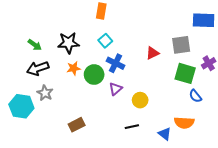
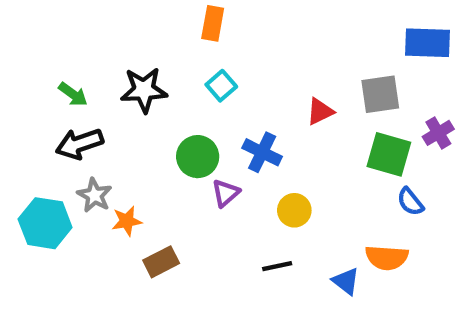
blue cross: (116, 63) -> (262, 152), moved
orange star: (74, 68) -> (127, 221), moved
purple triangle: (116, 89) -> (226, 193), moved

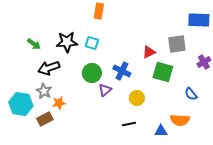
cyan square: (221, 86) -> (92, 43), moved, turned -32
black arrow: (79, 144) -> (49, 68), moved
green square: (389, 154) -> (163, 72), moved
brown rectangle: (161, 262) -> (45, 119), moved
blue triangle: (346, 281) -> (161, 131), turned -40

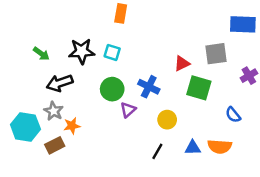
black line: (129, 124) -> (157, 151), turned -48
blue triangle: (161, 131) -> (193, 148), moved

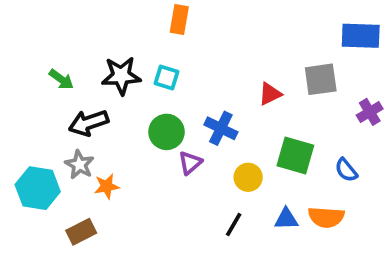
green square: (199, 88) -> (295, 155), moved
brown rectangle: (55, 145) -> (81, 232), moved

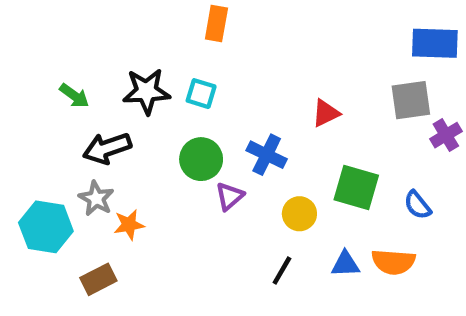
gray square: (321, 79) -> (411, 100), moved

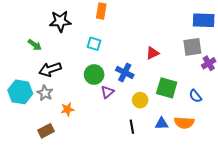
black star: (146, 91) -> (60, 21), moved
orange star: (129, 225) -> (67, 109), moved
cyan hexagon: (46, 227) -> (20, 92), moved
black line: (282, 271) -> (132, 127), turned -40

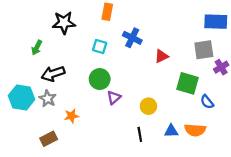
green arrow: (35, 45) -> (37, 48), turned 80
blue cross: (125, 72) -> (132, 38), moved
green square: (167, 88) -> (188, 83), moved

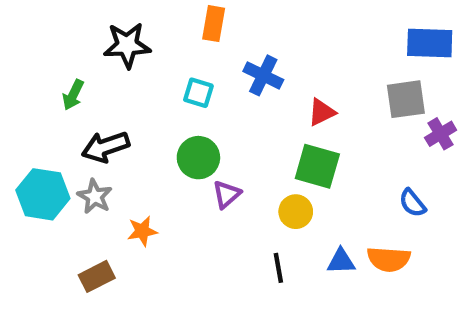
green square: (188, 83) -> (317, 166), moved

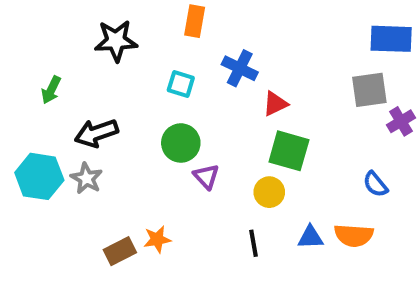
green arrow: (73, 95) -> (51, 90), moved
red triangle: (322, 112) -> (275, 104), moved
purple triangle: (227, 194) -> (206, 176), turned -32
orange star: (142, 231) -> (157, 239), moved
brown rectangle: (97, 276) -> (120, 251), moved

